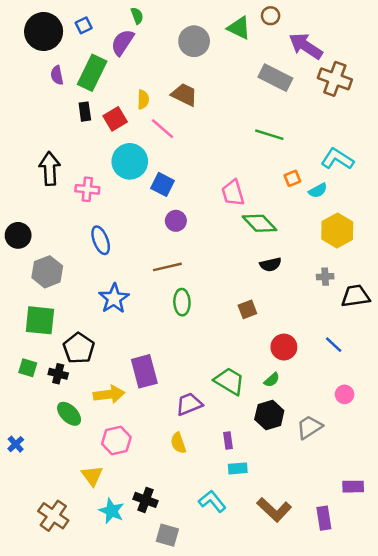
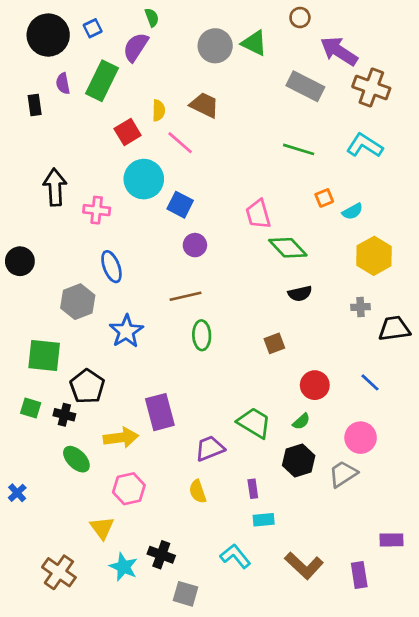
green triangle: (239, 28) -> (254, 43), moved
black rectangle: (85, 112) -> (35, 105), moved
cyan L-shape: (337, 159) -> (365, 145), moved
gray hexagon: (47, 272) -> (78, 302), moved
pink circle: (345, 394) -> (361, 438), moved, size x1.5

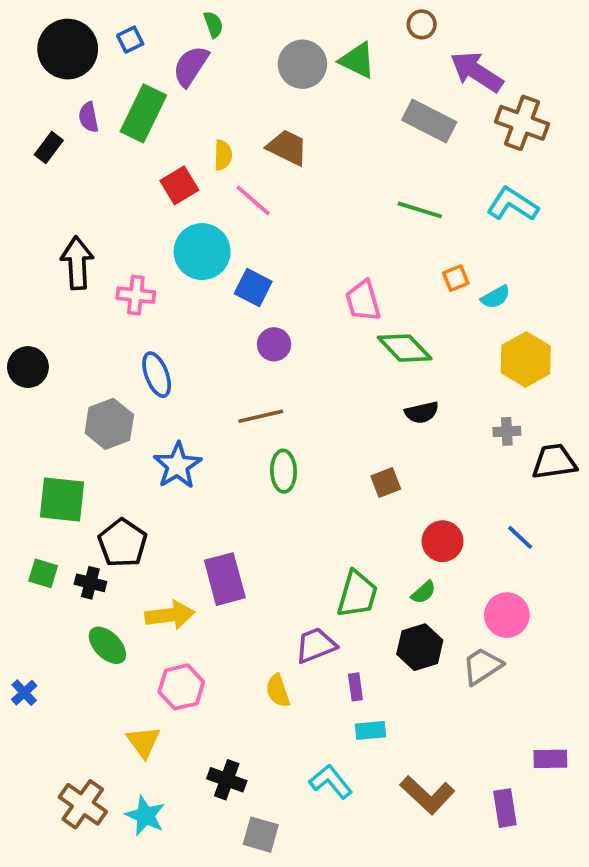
black rectangle: (35, 105) -> (49, 147), turned 45
green trapezoid: (254, 423) -> (357, 594), turned 75
purple trapezoid: (210, 448) -> (316, 645), moved
cyan star: (124, 567) -> (145, 816), moved

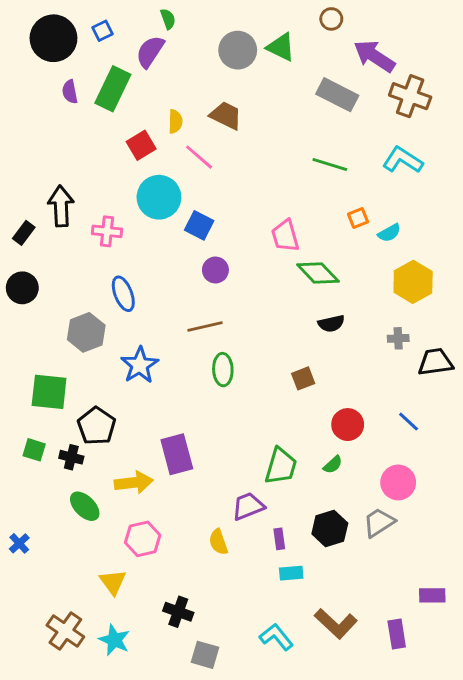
black rectangle: (49, 147) -> (24, 233), moved
black hexagon: (420, 647) -> (330, 529), moved
cyan L-shape: (331, 782) -> (276, 637), moved

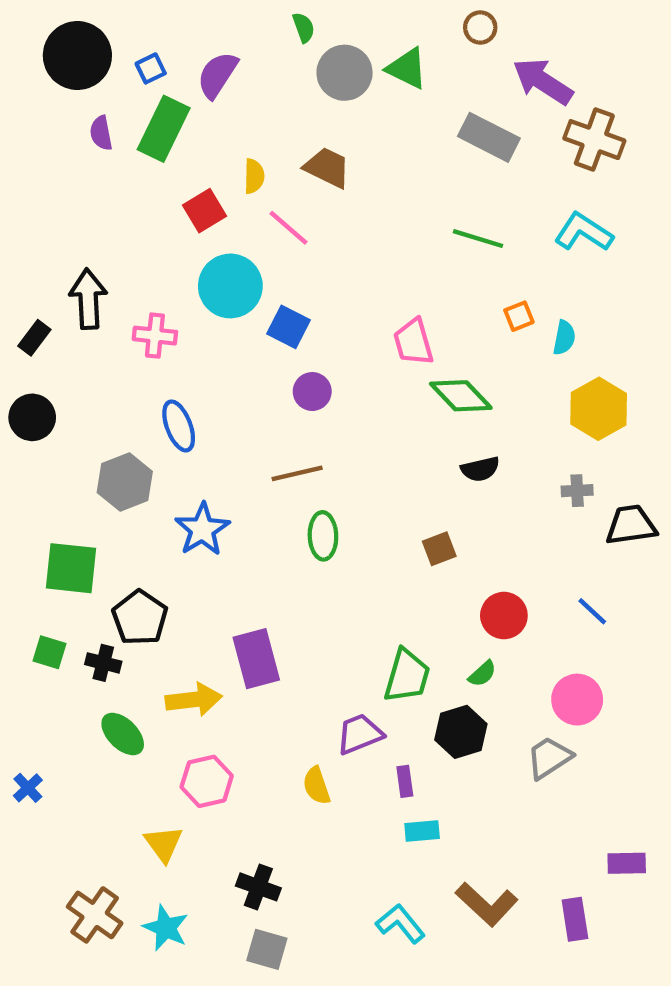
green semicircle: (168, 19) -> (304, 27), moved
blue square: (103, 31) -> (151, 68), moved
cyan semicircle: (389, 233) -> (564, 338), turned -50
black hexagon: (330, 529) -> (461, 732), moved
gray square: (205, 655) -> (267, 949), moved

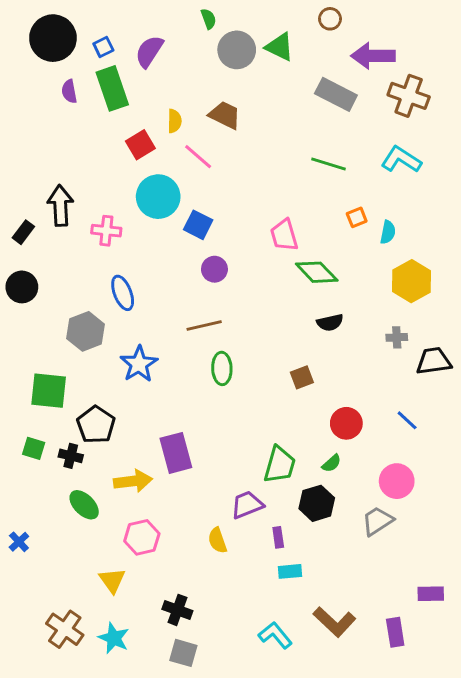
purple arrow: (543, 81) -> (373, 56), turned -33
green rectangle: (164, 129) -> (112, 88), turned -45

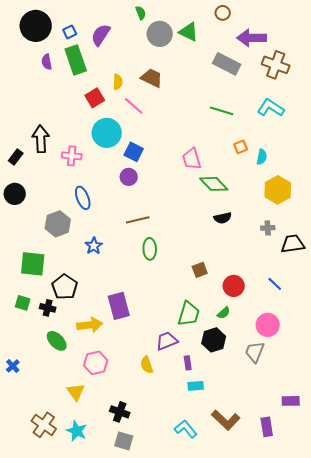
purple circle: (214, 269) -> (129, 177), moved
blue star: (139, 364) -> (94, 246), size x0.7
brown square: (302, 377) -> (200, 270), moved
gray trapezoid: (377, 521) -> (255, 352), turned -35

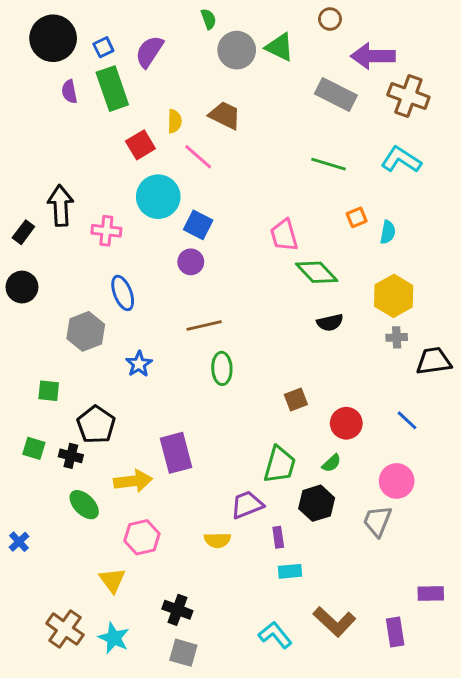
yellow hexagon: (278, 190) -> (394, 296), moved
green square: (33, 264) -> (49, 391), size x0.6
yellow semicircle: (147, 365) -> (217, 540), turned -72

